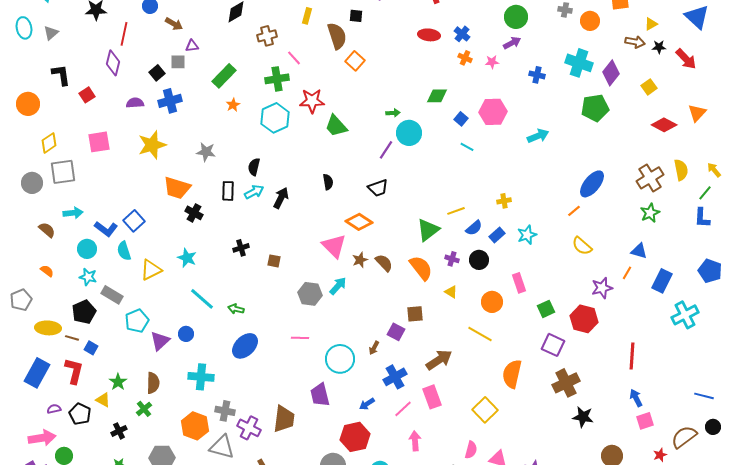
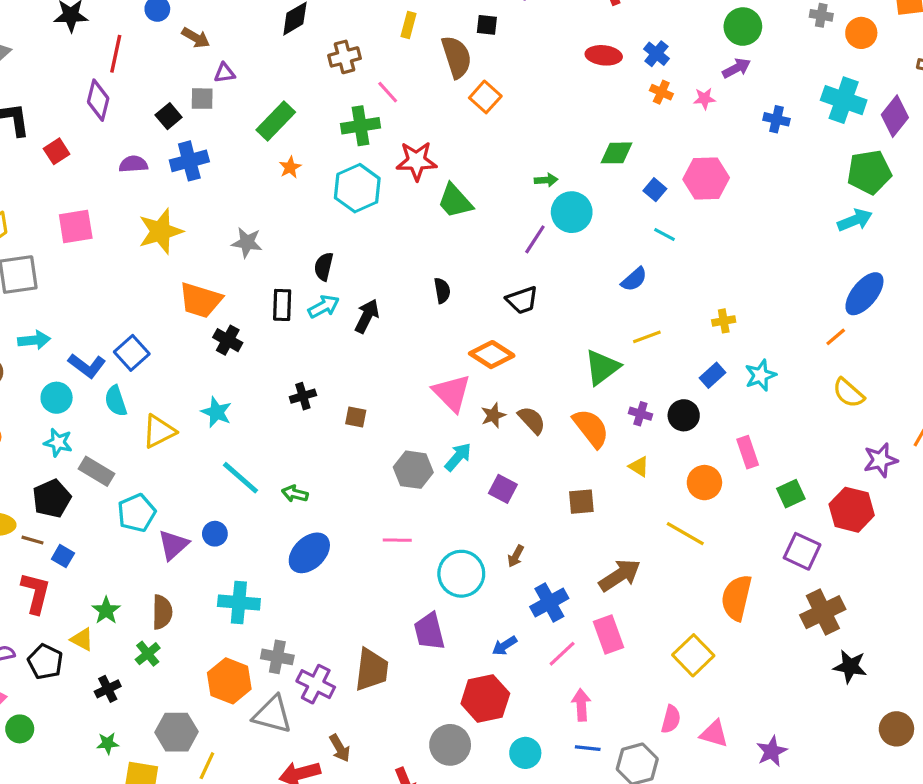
cyan arrow: (538, 136) -> (855, 220), moved
blue semicircle: (474, 228) -> (634, 279), moved
purple square: (396, 332) -> (503, 489), moved

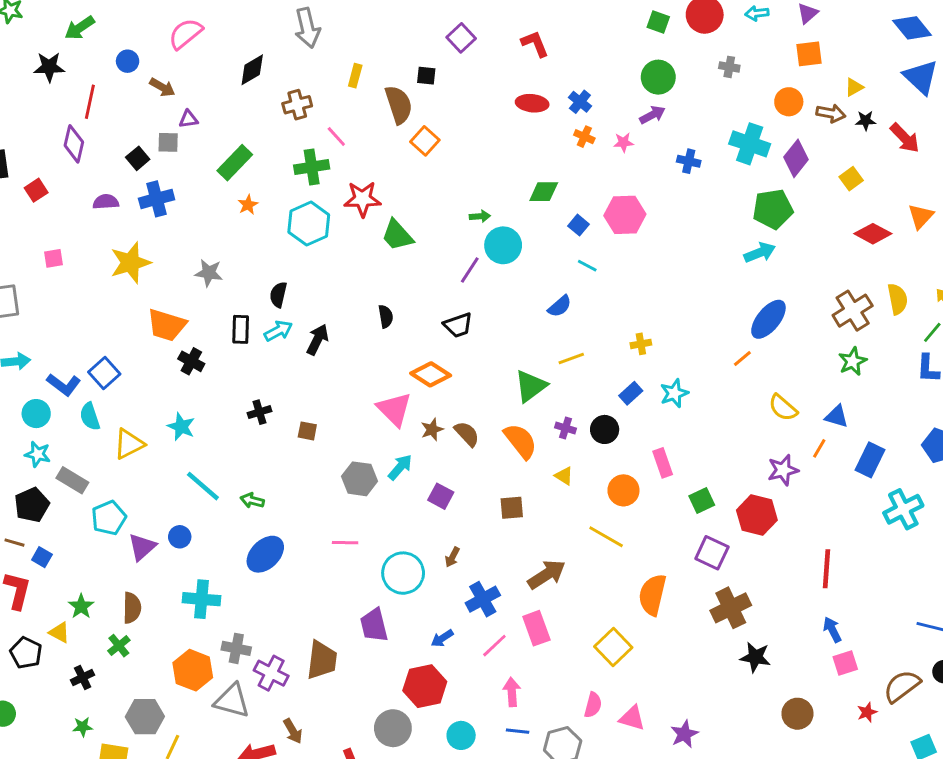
orange circle: (861, 33) -> (789, 102), moved
pink square: (76, 227) -> (54, 258), size x0.6
yellow semicircle: (848, 393) -> (783, 408), moved

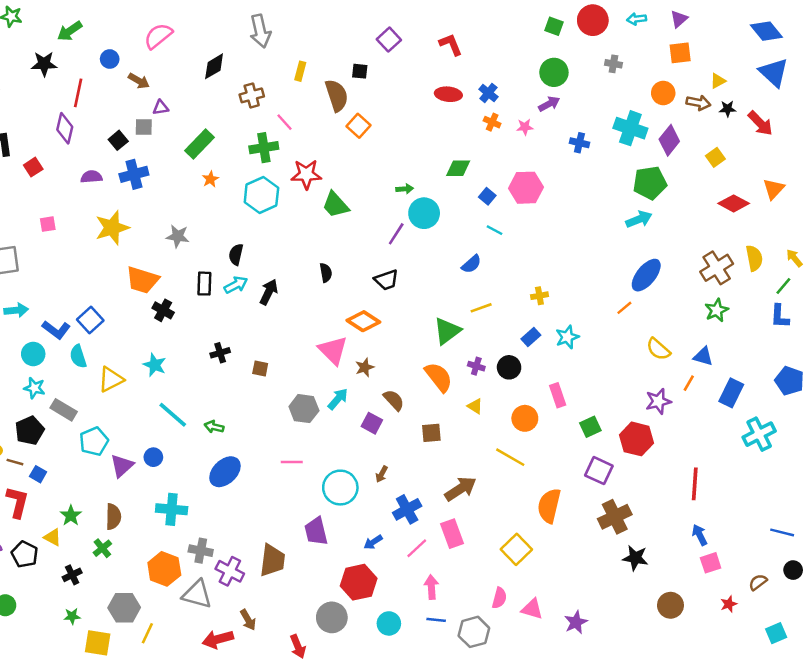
brown semicircle: (467, 434) -> (394, 400), moved
brown semicircle: (902, 686) -> (758, 582), size x0.6

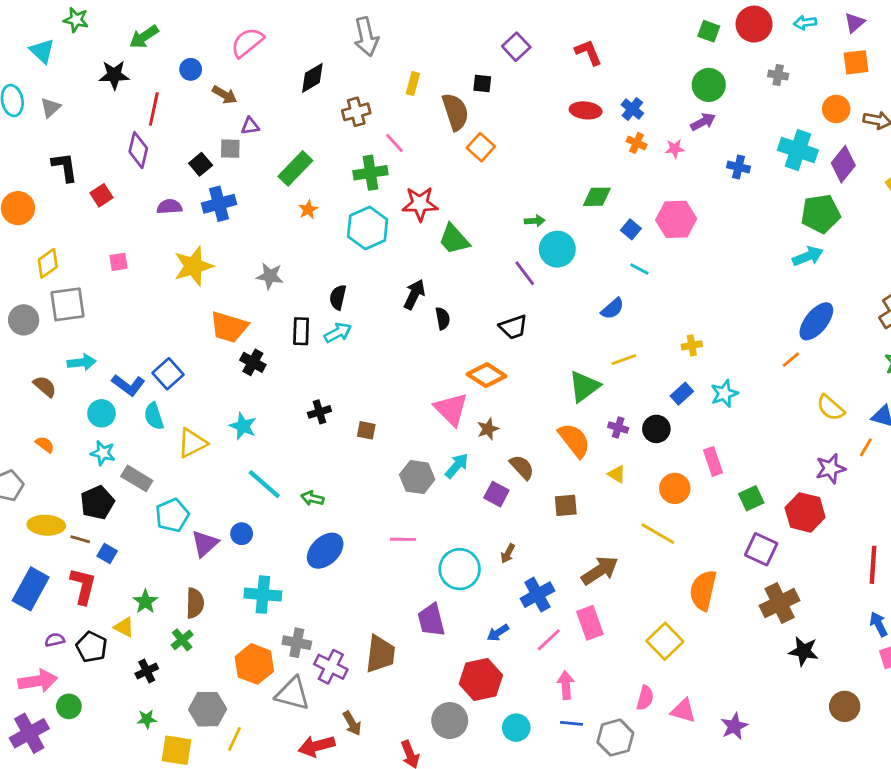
purple line: (396, 234) -> (525, 273), turned -70
black arrow: (269, 292) -> (414, 294), moved

